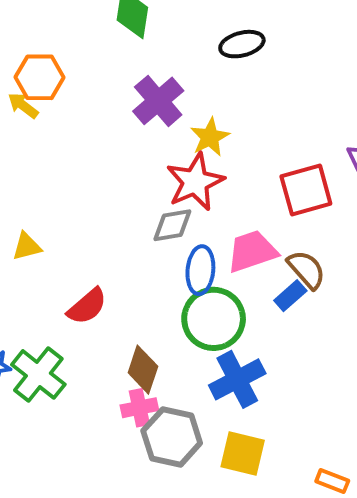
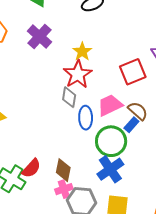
purple cross: (158, 101) -> (40, 36), moved
gray diamond: (172, 225) -> (69, 97), turned -65
red semicircle: (87, 306) -> (31, 168), moved
green circle: (214, 319) -> (111, 141), moved

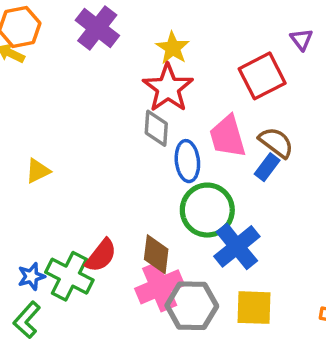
pink trapezoid: (110, 105) -> (227, 136), turned -76
green circle: (111, 141) -> (207, 210), moved
pink cross: (64, 189) -> (160, 287), size x1.5

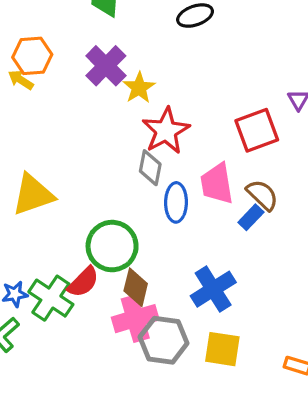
yellow star: (173, 48) -> (139, 88), moved
yellow triangle: (38, 171) -> (33, 195), size x1.8
green circle: (207, 210) -> (112, 246), moved

